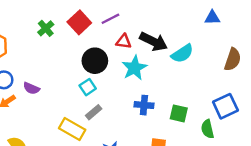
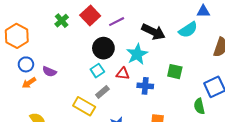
purple line: (110, 19) -> (117, 22), moved
red triangle: (124, 42) -> (123, 74), moved
cyan semicircle: (182, 54) -> (188, 30), moved
green square: (179, 113) -> (175, 72), moved

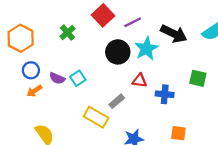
green cross: (62, 21) -> (67, 33), moved
cyan star: (137, 54) -> (146, 49), moved
cyan square: (97, 71) -> (78, 78), moved

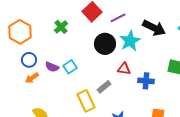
yellow rectangle: (96, 117) -> (86, 101), turned 35

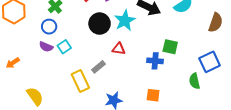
blue circle: (29, 60) -> (49, 27), moved
orange arrow: (32, 78) -> (13, 63), moved
blue cross: (146, 81) -> (155, 61), moved

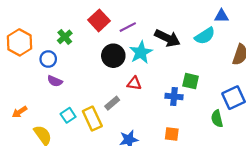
blue circle: (49, 27) -> (48, 59), moved
cyan square: (64, 47) -> (68, 115), moved
orange arrow: (13, 63) -> (20, 112), moved

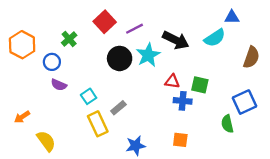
red triangle: (134, 83) -> (172, 81), moved
cyan square: (68, 115) -> (89, 96), moved

